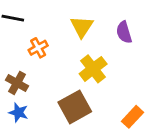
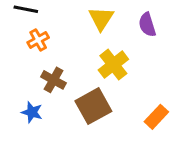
orange cross: (38, 48) -> (38, 40), moved
brown cross: (17, 83) -> (53, 80), moved

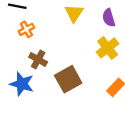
yellow cross: (113, 65) -> (108, 48), moved
blue star: (32, 112) -> (22, 84), size x1.5

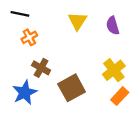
yellow cross: (108, 48) -> (114, 70), moved
blue star: (22, 84) -> (25, 92), turned 30

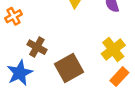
orange cross: (29, 37) -> (14, 16), moved

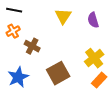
brown cross: (37, 47) -> (32, 46), moved

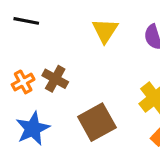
orange cross: (13, 31) -> (23, 82), moved

